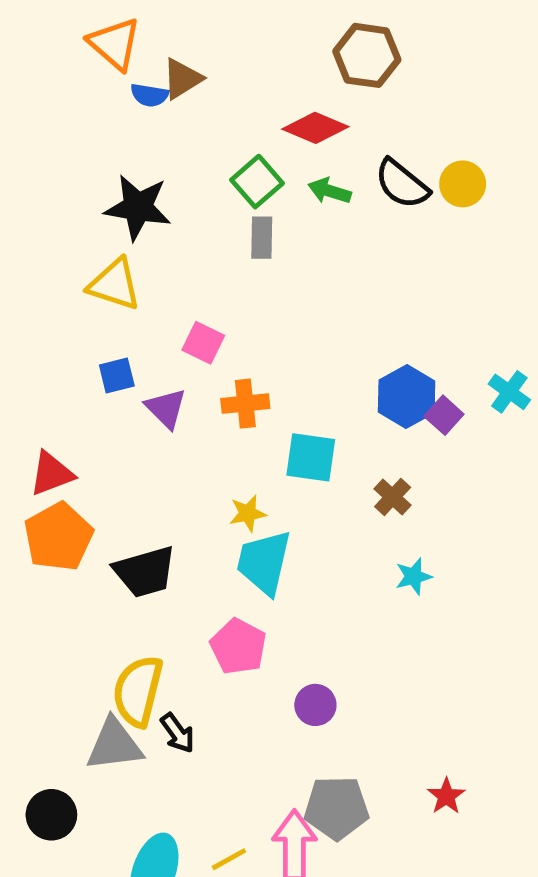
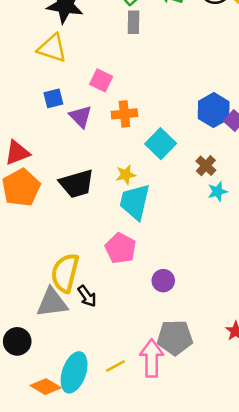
cyan square: (311, 457) -> (161, 144), turned 36
black trapezoid: (145, 572) -> (77, 184), moved
cyan star: (414, 576) -> (218, 191), moved

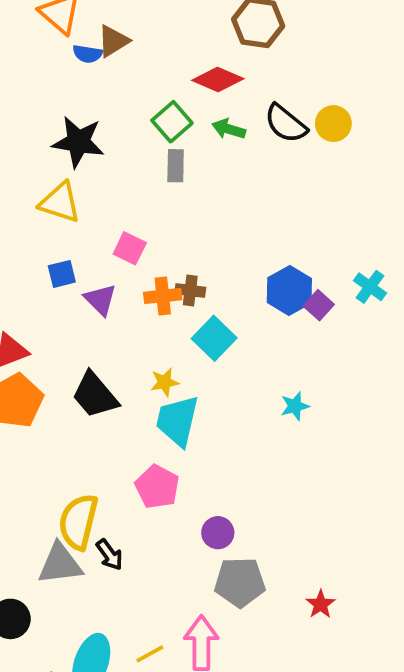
brown cross: (206, 166) -> (190, 290), moved, turned -36
black trapezoid: (77, 184) -> (95, 395), turned 66
gray pentagon: (175, 338) -> (240, 582), moved

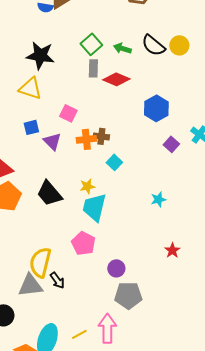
red diamond: (218, 79) -> (116, 79), moved
blue hexagon: (289, 290) -> (156, 108), moved
cyan square: (214, 338) -> (114, 162), size x0.7
red star: (321, 604) -> (172, 250), moved

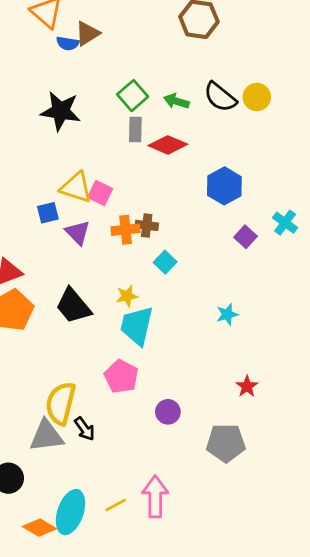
yellow triangle: (30, 88) -> (76, 187), moved
gray pentagon: (128, 295) -> (226, 443), moved

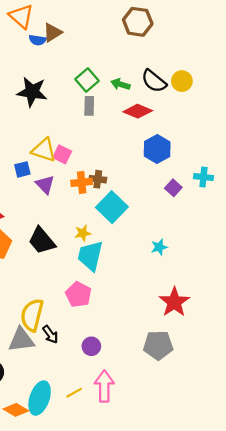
red diamond: (168, 145) -> (138, 111), moved
cyan cross: (285, 223) -> (203, 177), turned -30
cyan square: (165, 262) -> (112, 207), size x1.8
red star: (247, 386) -> (174, 302), size x1.8
purple circle: (168, 412) -> (91, 346), moved

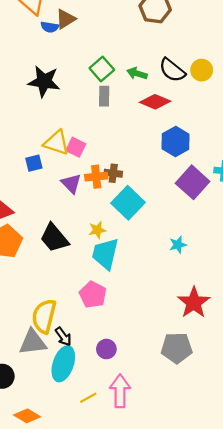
purple triangle: (45, 185) -> (71, 183), moved
purple square: (173, 188) -> (193, 182), size x1.8
cyan ellipse: (40, 398) -> (63, 364), moved

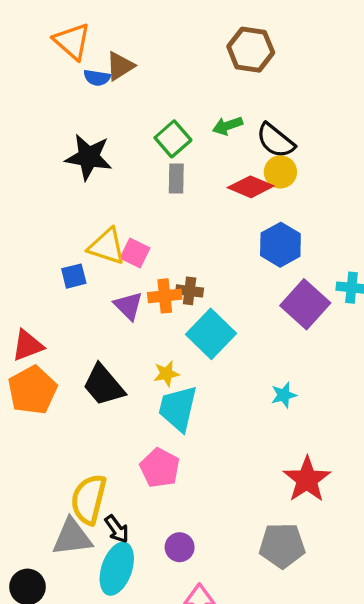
yellow circle: (202, 70) -> (280, 172), moved
green arrow: (137, 73) -> (228, 126), moved, turned -36

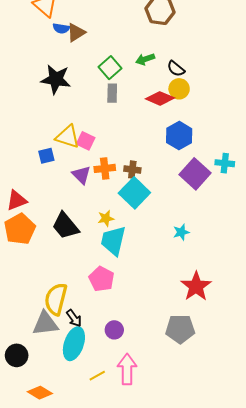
brown triangle: (120, 66) -> (76, 33), moved
black semicircle: (275, 141) -> (176, 69), size x0.7
brown cross: (190, 291) -> (132, 170), moved

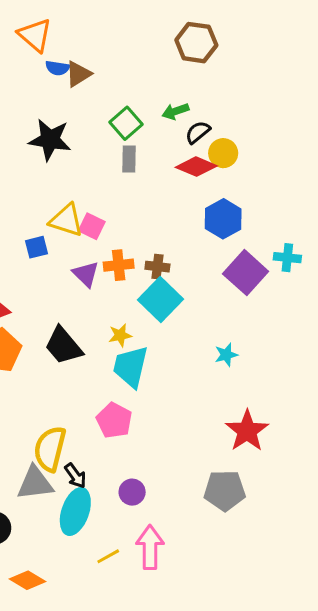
black semicircle: (176, 69) -> (198, 132), moved, turned 102

